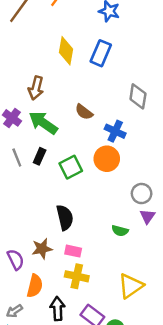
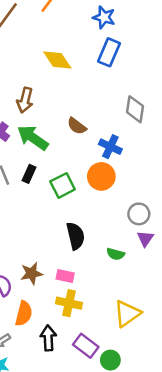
yellow diamond: (66, 51) -> (57, 60), turned -44
blue rectangle: (101, 53) -> (109, 52), moved
black semicircle: (65, 218) -> (75, 236), moved

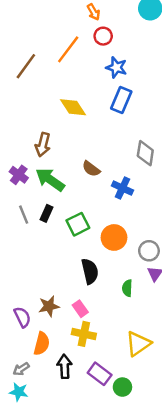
orange circle: (101, 176) -> (114, 237), moved
green semicircle: (116, 254) -> (127, 288), turned 77
pink rectangle: (65, 276) -> (80, 309), turned 42

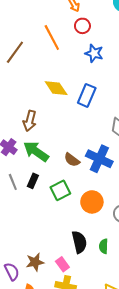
orange line: (68, 49) -> (52, 37), turned -65
blue rectangle: (121, 100) -> (87, 95), moved
brown semicircle: (91, 169) -> (72, 160), moved
blue cross: (122, 188) -> (99, 159), size x1.4
black semicircle: (90, 271) -> (79, 242), moved

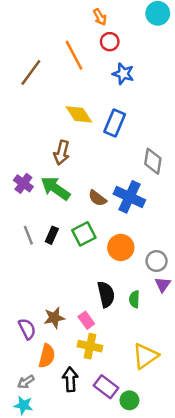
brown arrow: (30, 121) -> (62, 153), moved
black rectangle: (33, 181) -> (52, 235), moved
gray line: (13, 182) -> (28, 235), moved

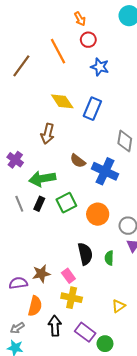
green arrow: (55, 188) -> (42, 179), moved, turned -45
brown semicircle: (97, 198) -> (78, 161), moved
purple semicircle: (27, 329) -> (18, 283), turned -72
yellow triangle: (145, 356) -> (119, 306), size x0.6

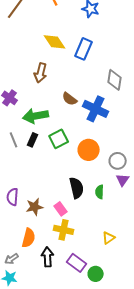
purple semicircle: (18, 283) -> (13, 197), moved, turned -78

